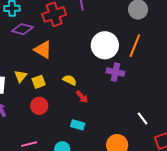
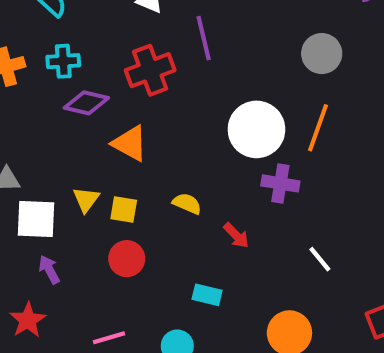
yellow square: (39, 82) -> (124, 209), turned 32
red arrow: (82, 97) -> (236, 235), moved
white line: (143, 118) -> (320, 259), moved

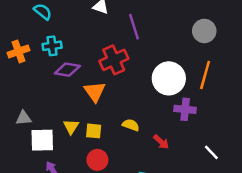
red cross: (150, 70) -> (114, 60), moved
orange triangle: (130, 143) -> (95, 92), turned 30

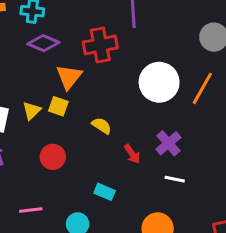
purple cross: (185, 109) -> (168, 143), moved, turned 30
yellow square: (94, 131) -> (58, 106), moved
white line: (211, 152) -> (175, 179), moved, turned -49

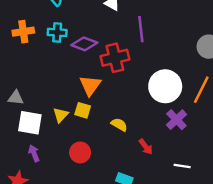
purple diamond: (43, 43) -> (84, 44), moved
purple cross: (168, 143) -> (176, 120), moved

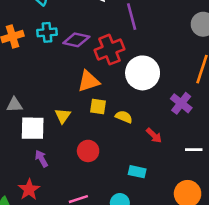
orange triangle: (90, 85) -> (88, 81), turned 45
white circle: (165, 86) -> (143, 73), moved
yellow square: (83, 110) -> (98, 107), moved

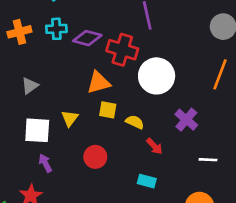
red cross: (109, 50) -> (122, 50), turned 36
purple cross: (181, 103) -> (186, 120), moved
gray triangle: (14, 105) -> (30, 86), moved, turned -35
red arrow: (154, 135) -> (154, 146), moved

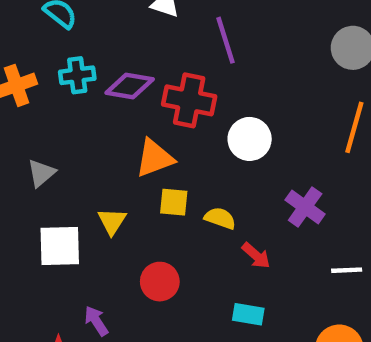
white circle: (157, 76) -> (250, 139), size x0.7
purple arrow: (45, 163) -> (96, 321), moved

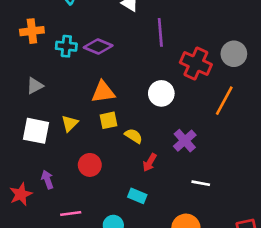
cyan cross: (77, 75) -> (66, 46), moved
red cross: (189, 100) -> (196, 63), moved
yellow square: (174, 202) -> (108, 120), turned -30
red arrow: (256, 256) -> (150, 163), turned 66

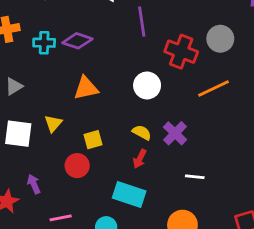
orange line: (224, 101) -> (214, 88), turned 40
yellow square: (108, 120) -> (93, 140), moved
yellow semicircle: (134, 136) -> (142, 132), moved
cyan rectangle: (137, 196) -> (129, 195), size x1.6

